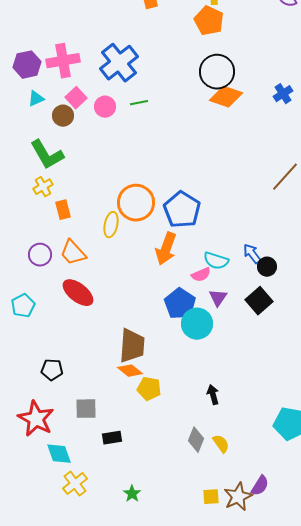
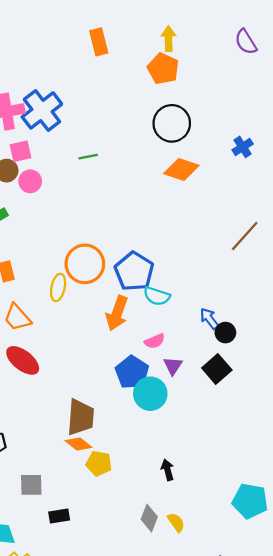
blue cross: (119, 63) -> (42, 110), moved
orange diamond: (226, 97) -> (181, 169), moved
pink square: (76, 98) -> (21, 151), turned 30
pink circle: (105, 107) -> (30, 181), moved
cyan semicircle: (216, 261) -> (157, 296), moved

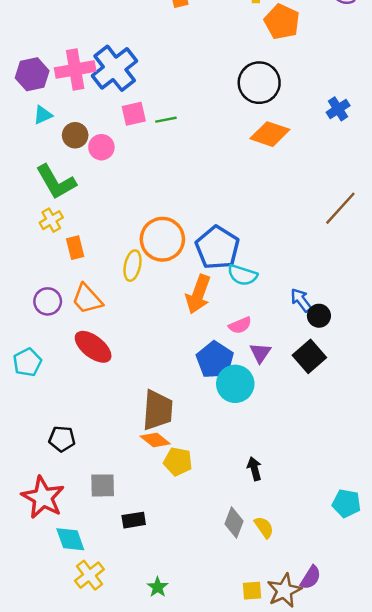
orange pentagon: (163, 69) -> (282, 22), moved
pink square: (21, 151) -> (134, 114), moved
cyan pentagon: (250, 501) -> (346, 503), size x0.7

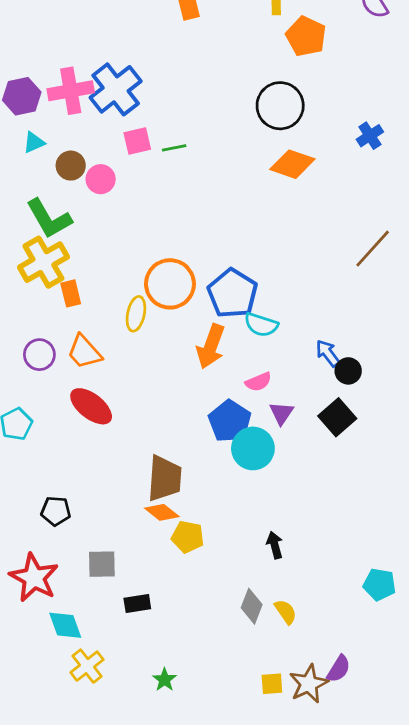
yellow cross: (51, 220) -> (43, 262), size x1.8

